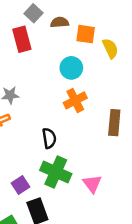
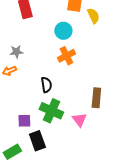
brown rectangle: (114, 123) -> (96, 98), moved
purple square: (21, 185) -> (24, 121), turned 32

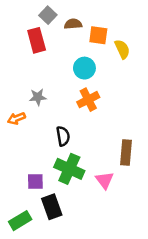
gray star: (16, 52) -> (38, 97), moved

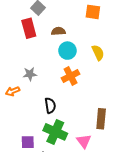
brown semicircle: (73, 24) -> (58, 31), moved
orange square: (98, 35) -> (93, 12), moved
yellow semicircle: (122, 49) -> (98, 53), moved

